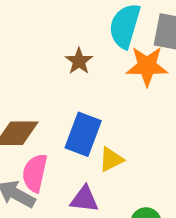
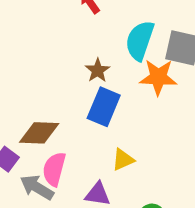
blue rectangle: (83, 134) -> (104, 107), moved

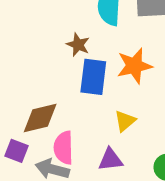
orange star: (158, 77) -> (134, 66), moved

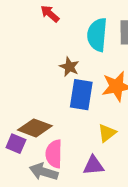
brown diamond: (40, 118) -> (35, 128), turned 32
purple square: (17, 151) -> (16, 144), moved

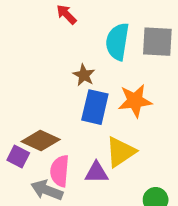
yellow triangle: (107, 133) -> (120, 152), size x1.5
purple triangle: (93, 165) -> (96, 173), moved

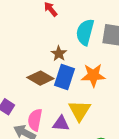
brown diamond: (41, 141) -> (40, 78), moved
yellow triangle: (120, 152) -> (79, 111), turned -30

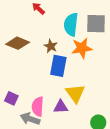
orange star: (93, 75) -> (82, 48), moved
brown diamond: (40, 78) -> (18, 43), moved

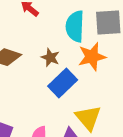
blue rectangle: (58, 66) -> (63, 83), turned 40

